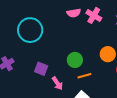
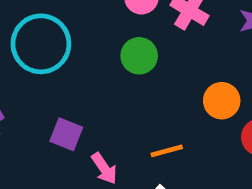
green circle: (75, 60) -> (139, 56), moved

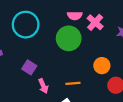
green circle: (139, 56) -> (69, 38), size x1.5

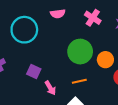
pink semicircle: (75, 16) -> (58, 14), moved
green circle: (69, 38) -> (80, 52), moved

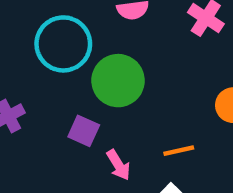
green circle: (80, 52) -> (118, 81), moved

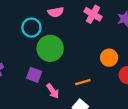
cyan circle: (63, 44) -> (31, 28), moved, size x0.7

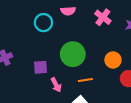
green circle: (50, 48) -> (73, 54), moved
purple square: (34, 75) -> (40, 67), turned -32

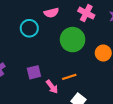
green circle: (73, 54) -> (73, 40), moved
orange line: (85, 80) -> (69, 77), moved

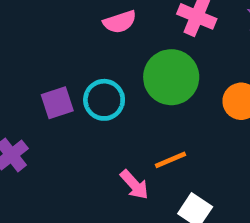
cyan circle: (29, 28) -> (104, 100), moved
purple square: (34, 72) -> (57, 103), moved

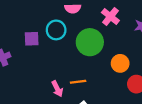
cyan circle: (104, 100) -> (56, 30), moved

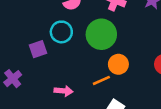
orange circle: (120, 63) -> (118, 64), moved
pink arrow: (57, 89) -> (64, 91), moved, turned -42

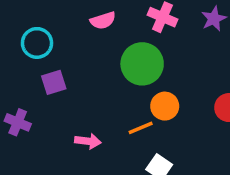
cyan circle: (61, 32) -> (37, 43), moved
purple cross: (13, 79) -> (18, 122), turned -30

